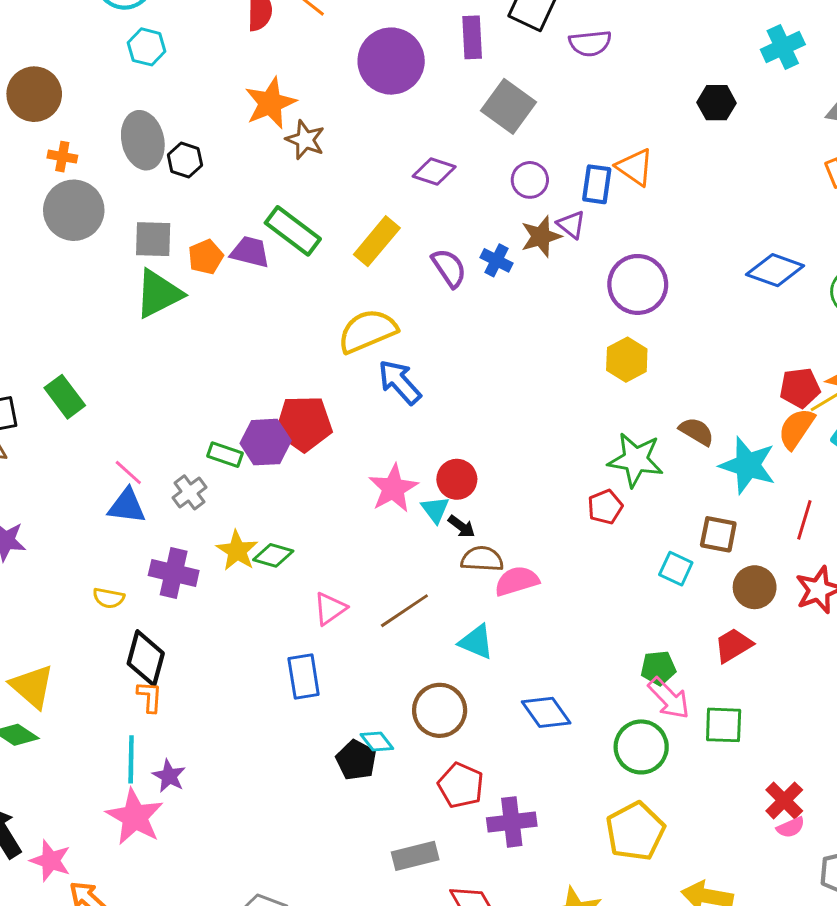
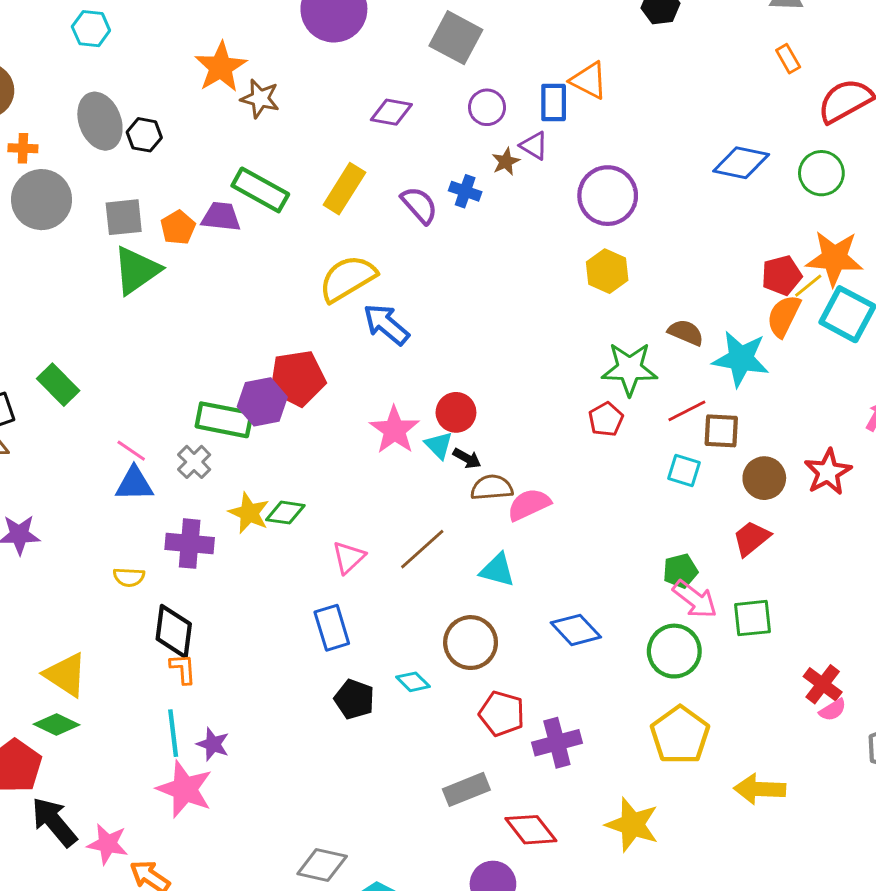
brown star: (541, 236) -> (506, 162), size x0.7
green rectangle: (225, 455) -> (224, 420), size x1.6
red line: (804, 520) -> (687, 411), moved, turned 54
black pentagon: (356, 760) -> (354, 699), moved

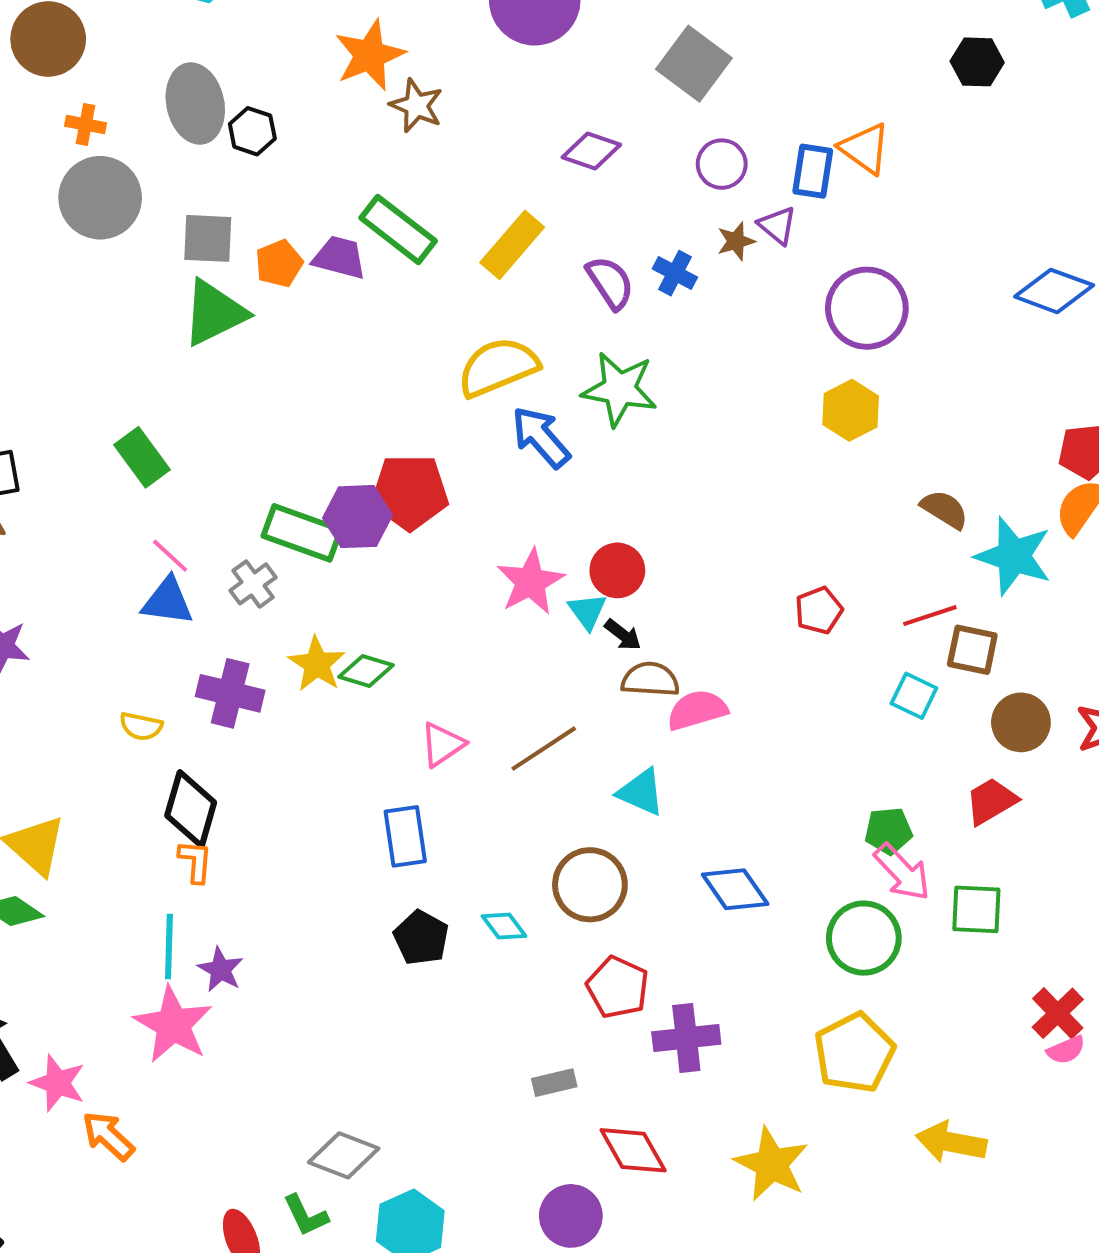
green star: (629, 369) -> (619, 389), moved
green rectangle: (58, 385) -> (142, 457), moved
gray rectangle: (466, 789) -> (554, 1083), size x0.7

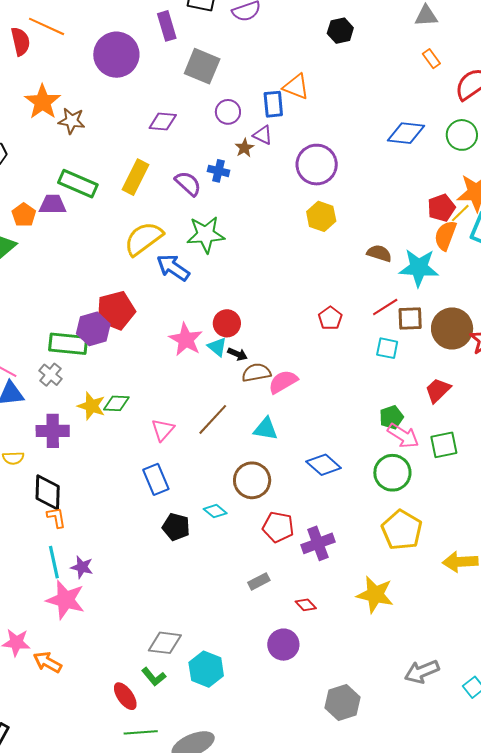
brown circle: (1021, 722) -> (452, 328), moved, size x1.4
red diamond: (633, 1150) -> (306, 605), size x0.6

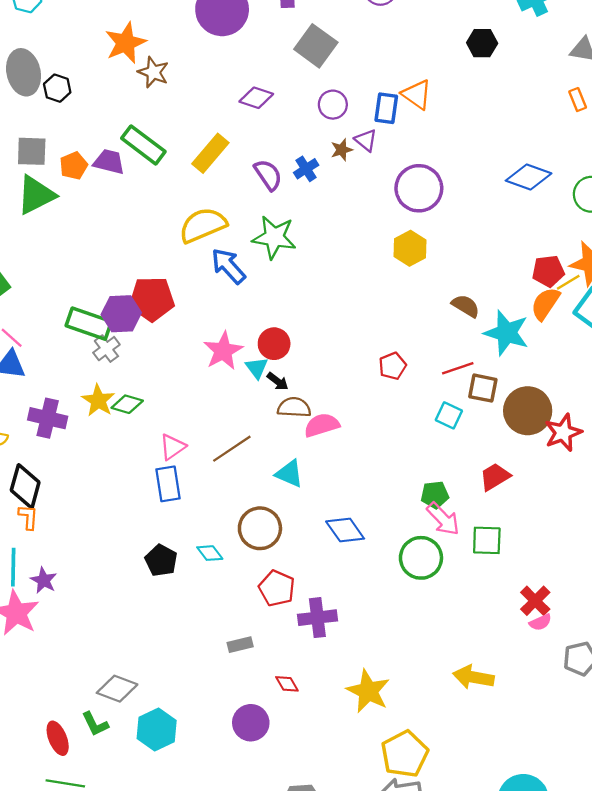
blue cross: (219, 171) -> (306, 169), turned 30
gray cross: (50, 375) -> (106, 349), moved
blue rectangle: (156, 479) -> (168, 484), moved
yellow pentagon: (402, 530) -> (405, 754), moved

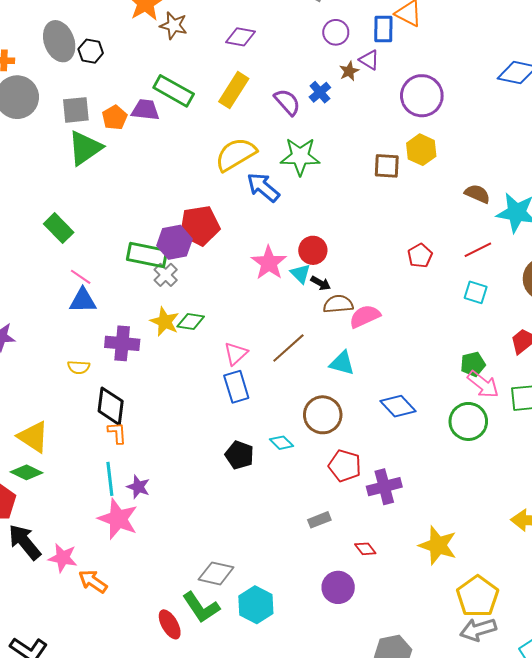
purple diamond: (256, 98) -> (241, 37), moved
brown square: (483, 388) -> (387, 166), moved
green L-shape: (95, 724) -> (201, 607), size x1.5

